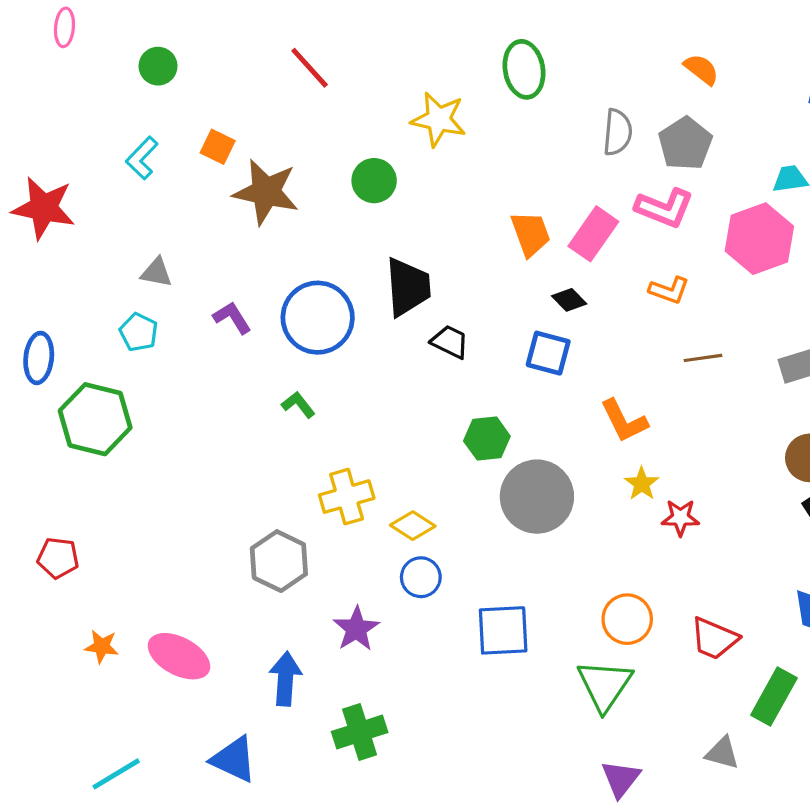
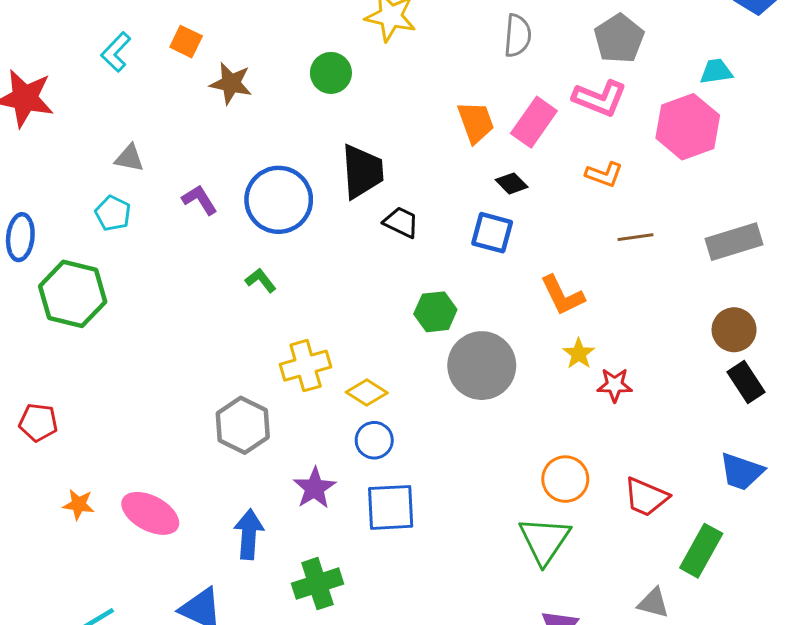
gray semicircle: (618, 132) -> (518, 36), moved
brown star: (266, 192) -> (231, 83), size x0.7
blue square: (503, 630) -> (391, 507), moved

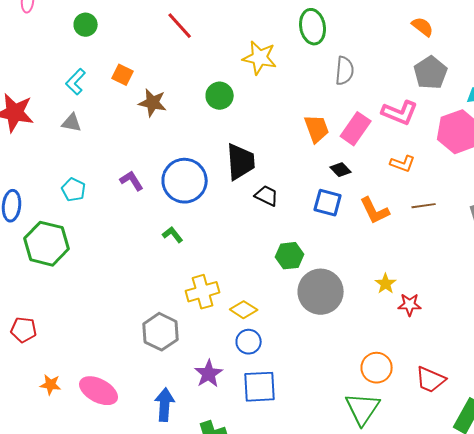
gray pentagon: (619, 39) -> (431, 73), moved
gray triangle: (129, 158) -> (72, 123), moved
orange L-shape: (562, 295) -> (375, 211), moved

